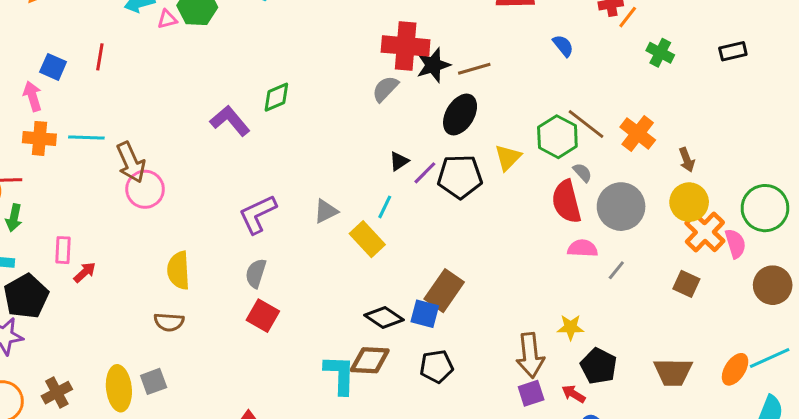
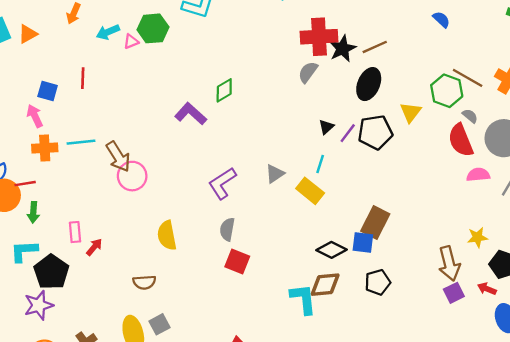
brown semicircle: (169, 322) -> (144, 282), moved

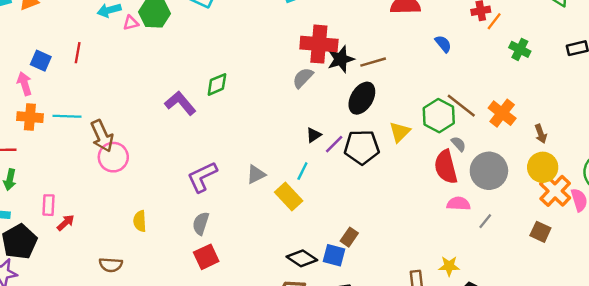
brown rectangle: (375, 222) -> (349, 237), size x0.6
yellow semicircle: (167, 235) -> (140, 221), size x0.7
red square: (237, 261) -> (206, 257), turned 35

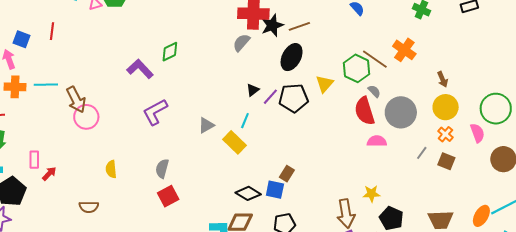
orange cross: (502, 113) -> (404, 50), moved
purple L-shape: (202, 177) -> (155, 112), moved
orange cross: (555, 191) -> (445, 134), moved, size x0.6
gray line: (485, 221) -> (422, 153), moved

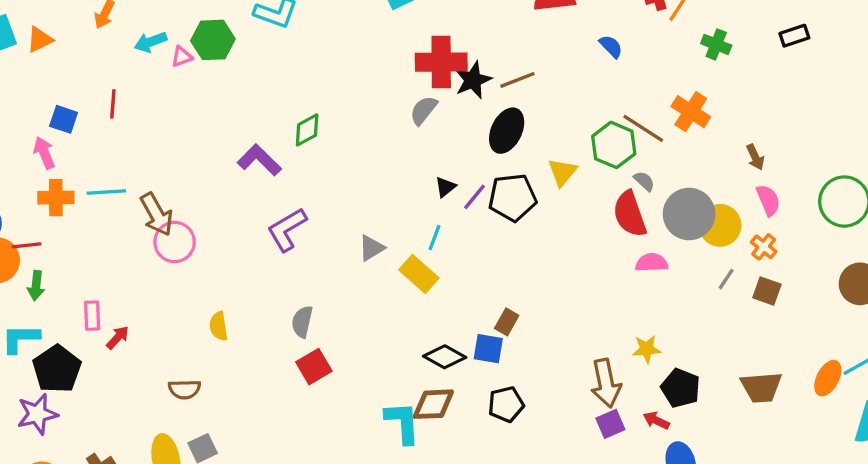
yellow circle: (446, 107) -> (720, 225), moved
pink semicircle: (477, 133) -> (768, 200), moved

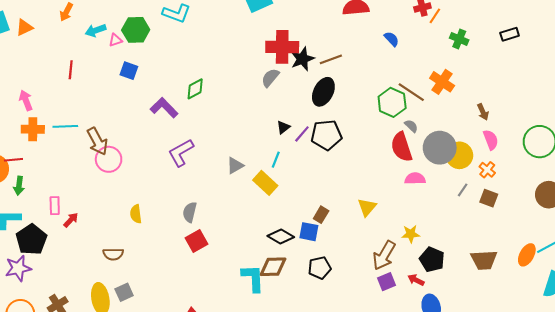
blue square: (64, 119) -> (129, 71), moved
yellow triangle: (562, 172) -> (367, 207), moved
brown arrow: (606, 383) -> (384, 255), turned 40

